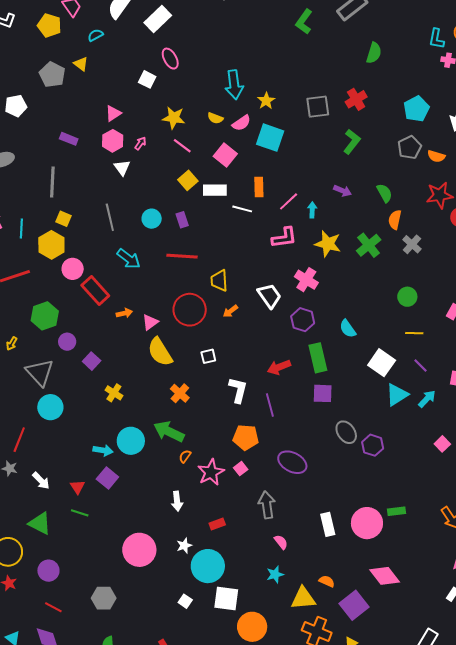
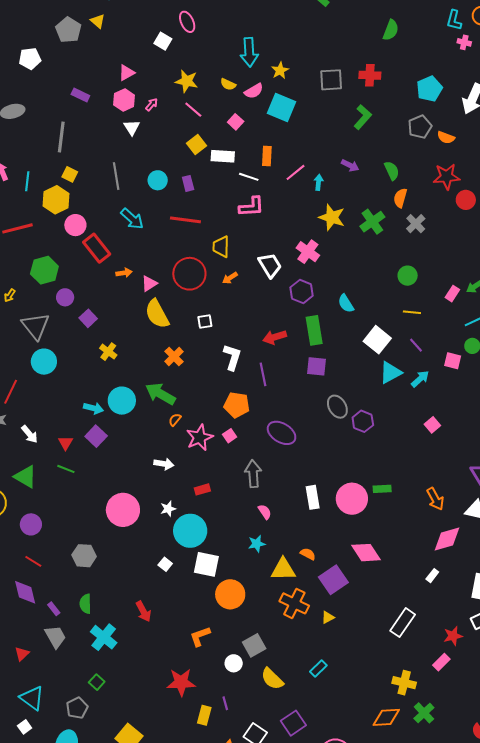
red cross: (356, 99) -> (370, 75), turned 30
pink square: (225, 155) -> (236, 122), size x0.7
pink L-shape: (284, 238) -> (251, 207), moved
white arrow: (177, 501) -> (164, 464), turned -78

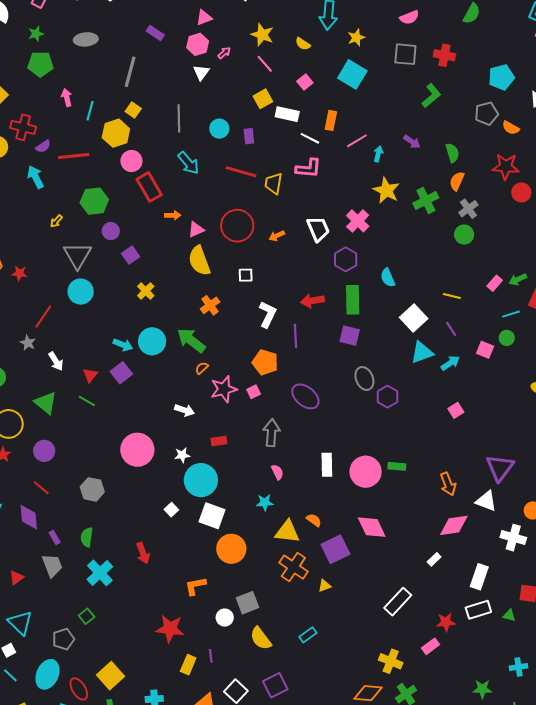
pink semicircle: (254, 91) -> (409, 17), moved
yellow trapezoid: (221, 247) -> (273, 183), moved
green circle: (408, 276) -> (464, 235), moved

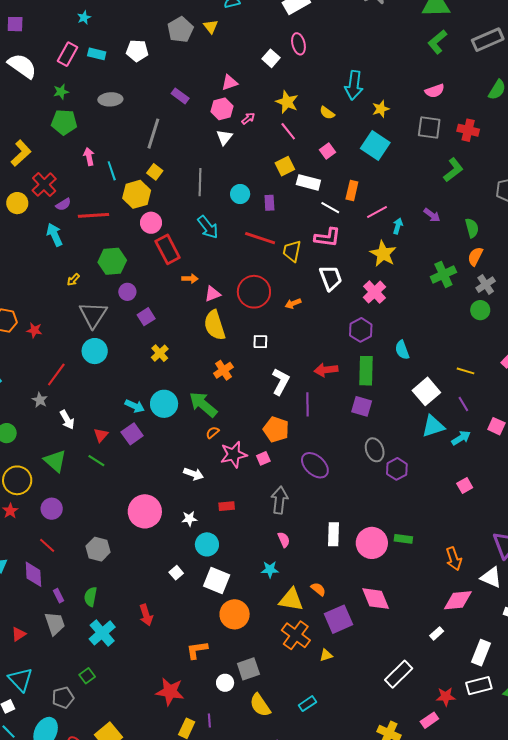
cyan line: (90, 111) -> (112, 171), turned -36
red cross: (23, 127) -> (44, 185), turned 30
yellow star: (386, 190) -> (383, 254), moved
white trapezoid: (318, 229) -> (331, 278), moved
cyan circle: (201, 480) -> (207, 544), size x0.7

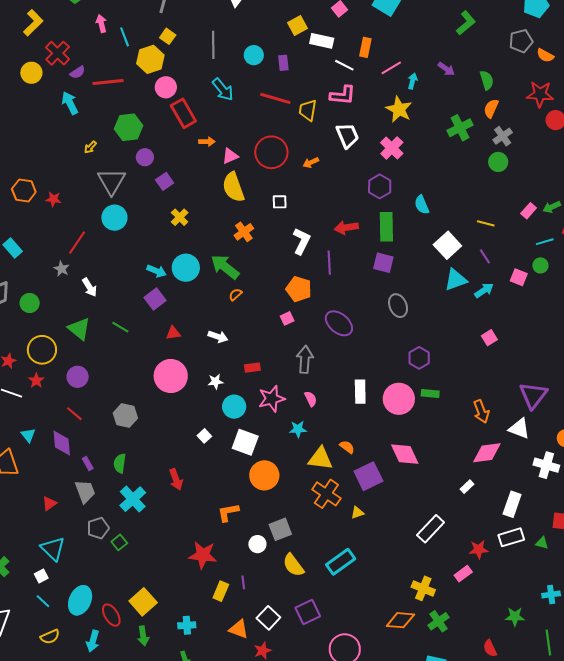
red triangle: (101, 435) -> (173, 333), moved, turned 42
pink star: (234, 455) -> (272, 399), moved
purple hexagon: (397, 469) -> (419, 358), moved
gray pentagon: (63, 698) -> (98, 528), moved
cyan rectangle: (307, 704) -> (341, 562), size x1.6

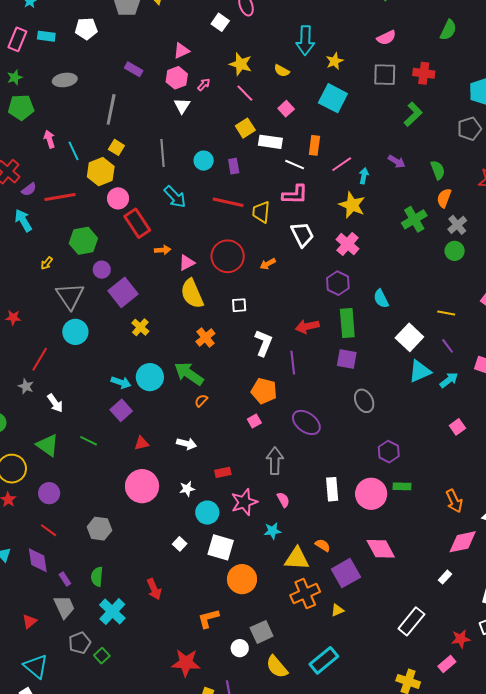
purple square: (165, 181) -> (123, 292), size x1.6
orange cross: (326, 494) -> (305, 593), turned 36

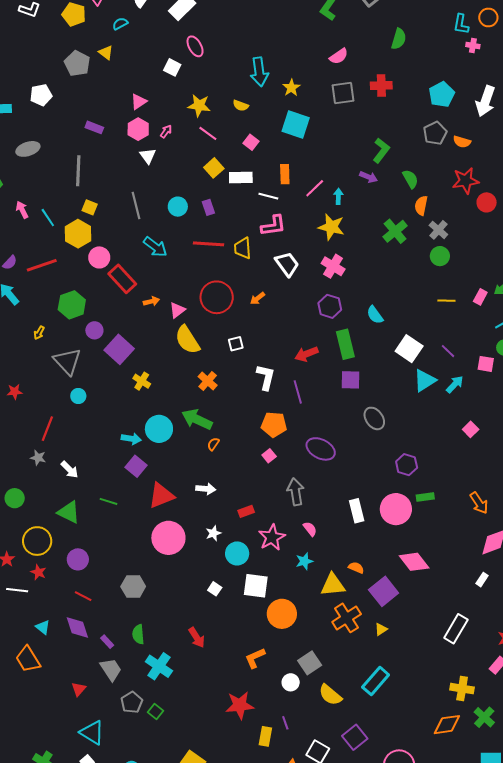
green L-shape: (413, 114) -> (381, 150), moved
yellow line: (446, 313) -> (446, 301), moved
cyan circle: (75, 332) -> (78, 396), size x0.6
red triangle: (142, 443) -> (161, 495), size x1.8

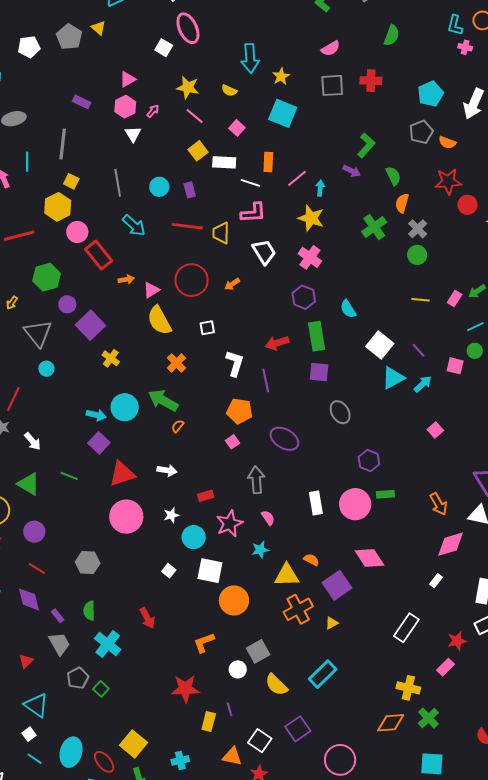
pink ellipse: (195, 46) -> (188, 28), size x1.4
white pentagon: (41, 95) -> (29, 47), moved
cyan line: (48, 218) -> (27, 162), moved, turned 30

